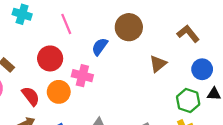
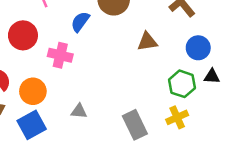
brown triangle: (158, 64) -> (147, 42), turned 30
orange circle: (59, 92) -> (33, 91), moved

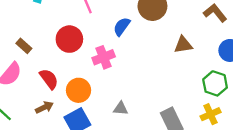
pink cross: (60, 55) -> (104, 57), turned -35

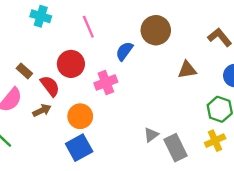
red semicircle: (49, 79) -> (50, 86), moved
brown arrow: (44, 107) -> (42, 110), moved
gray triangle: (121, 108) -> (151, 135), moved, turned -42

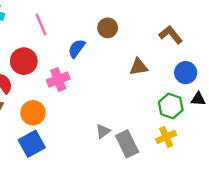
brown circle: (156, 30) -> (108, 28), size x0.7

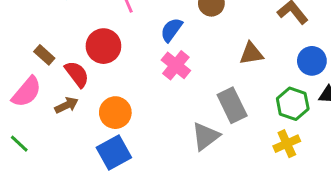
pink cross: (58, 79) -> (176, 65), moved, turned -30
gray triangle: (103, 131) -> (205, 136), size x1.5
gray rectangle: (127, 144) -> (232, 105), moved

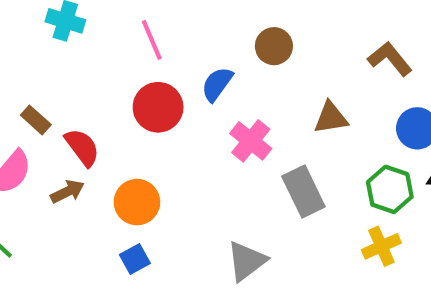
red circle: (103, 46) -> (158, 107), moved
pink cross: (176, 65) -> (251, 141), moved
gray triangle: (205, 136) -> (247, 261), moved
blue square: (114, 153) -> (135, 259), size x0.6

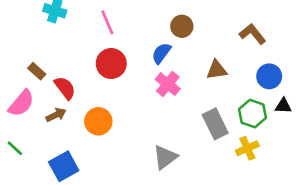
blue semicircle: (217, 84) -> (161, 53), moved
gray rectangle: (303, 192) -> (215, 124), moved
blue square: (135, 259) -> (64, 166), moved, size x1.6

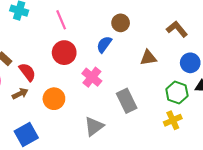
pink cross: (168, 84) -> (92, 77), moved
gray rectangle: (215, 124) -> (127, 101), moved
gray triangle: (165, 157) -> (94, 126), moved

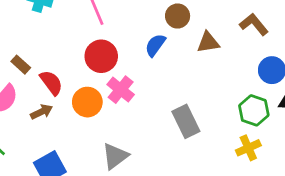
brown triangle: (148, 58) -> (208, 42), moved
pink cross: (92, 77) -> (121, 90), moved
orange circle: (54, 99) -> (87, 102), moved
gray triangle: (94, 126) -> (115, 156), moved

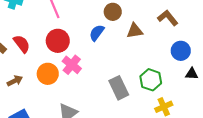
red semicircle: (51, 83) -> (22, 44), moved
green hexagon: (254, 110) -> (151, 80), moved

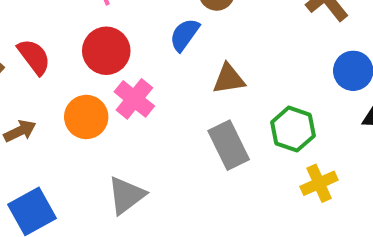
brown triangle: (135, 31) -> (229, 79), moved

